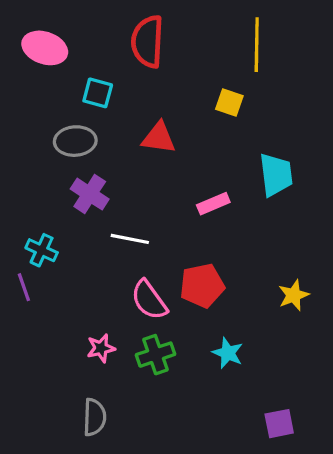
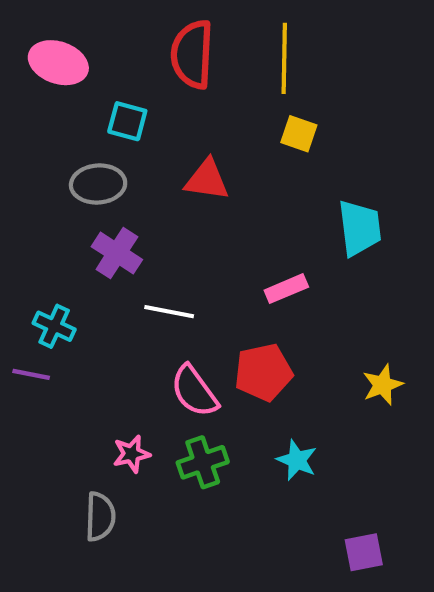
yellow line: (257, 45) -> (284, 58), moved
pink rectangle: (213, 204) -> (286, 289), moved
purple line: (24, 287) -> (31, 374), turned -60
gray semicircle: (94, 417) -> (100, 517), moved

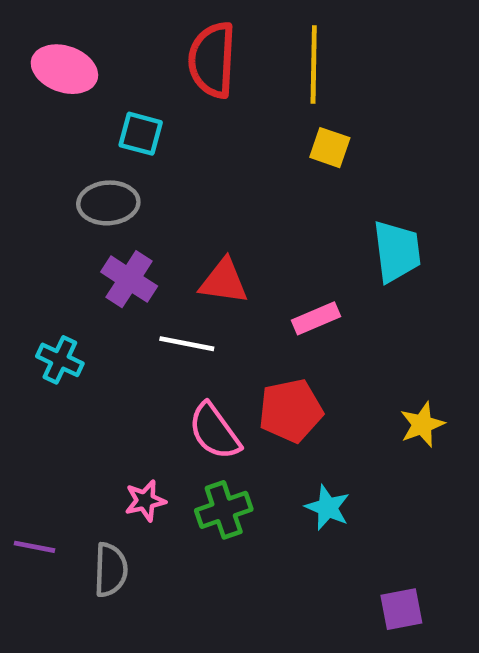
red triangle: (207, 180) -> (224, 281), moved
purple line: (31, 374) -> (34, 547), moved

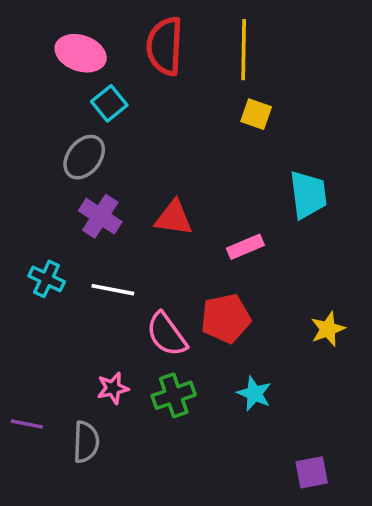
pink ellipse: (64, 69) -> (81, 53), moved
cyan square: (141, 134) -> (109, 103), turned 36
gray ellipse: (108, 203) -> (84, 157), turned -48
white line: (187, 344) -> (113, 290), moved

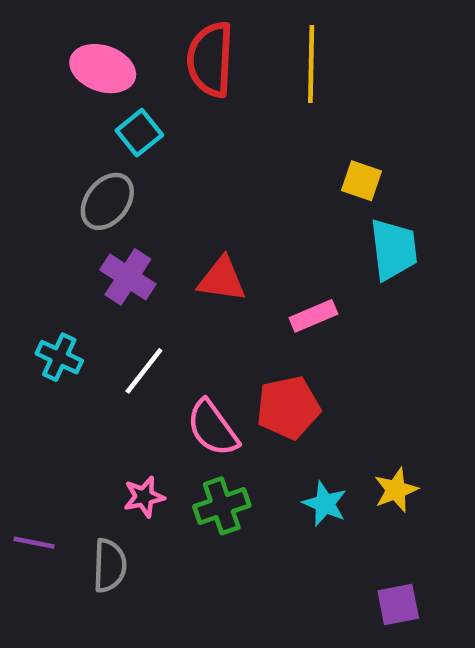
yellow square: (256, 114) -> (362, 181), moved
white line: (113, 290) -> (144, 371), turned -63
yellow star: (328, 329) -> (396, 490), moved

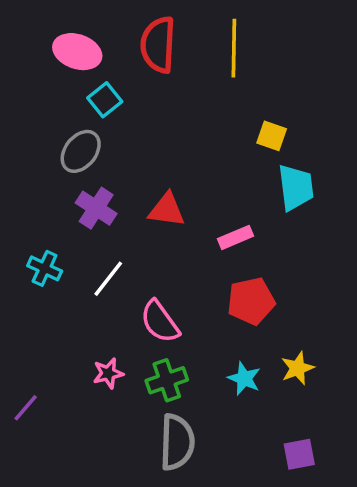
red pentagon: (288, 408) -> (251, 301), moved
purple line: (34, 543) -> (26, 408), turned -60
gray semicircle: (110, 566) -> (177, 442), moved, size x1.4

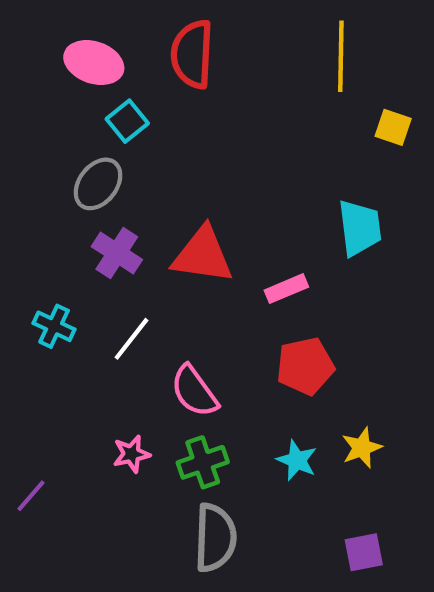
yellow line: (234, 48) -> (341, 56), moved
yellow square: (272, 136) -> (393, 127), moved
red triangle: (167, 210) -> (203, 255), size x1.4

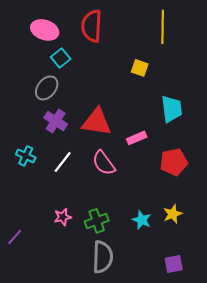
yellow square: (393, 127) -> (140, 68), moved
red pentagon: (305, 366) -> (174, 162), moved
pink semicircle: (194, 391) -> (104, 163), moved

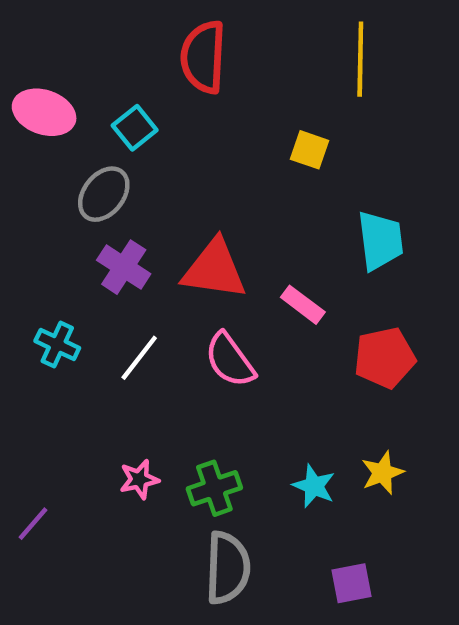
pink ellipse: (45, 30) -> (44, 112), moved
pink rectangle: (137, 138) -> (303, 305), turned 60
purple square: (174, 264) -> (351, 583), moved

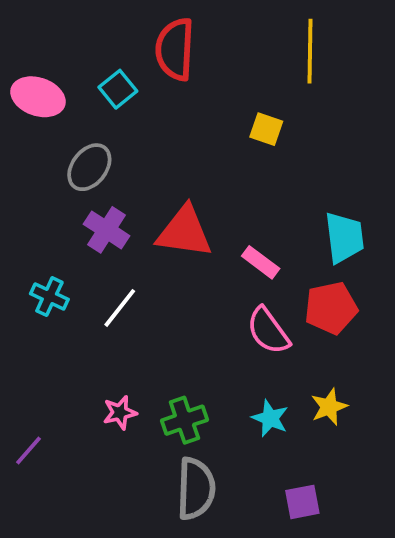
cyan square: (135, 128) -> (118, 89), moved
cyan trapezoid: (380, 241) -> (344, 238), moved
pink semicircle: (230, 360) -> (268, 331), moved

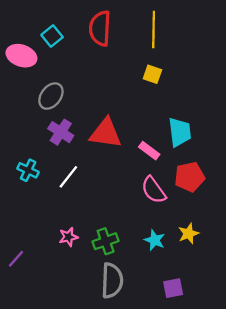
yellow line: (310, 51) -> (154, 29), moved
cyan square: (118, 89) -> (52, 36), moved
cyan trapezoid: (344, 238) -> (180, 132), moved

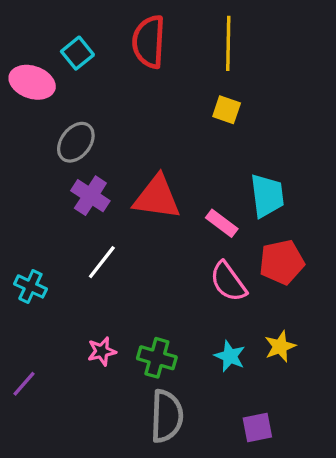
cyan cross: (28, 170) -> (30, 286), moved
green cross: (106, 241) -> (157, 358), turned 35

